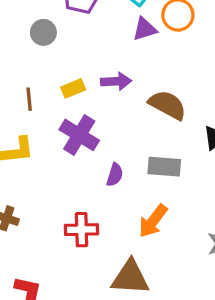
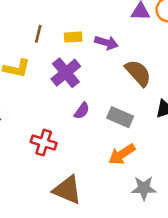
orange arrow: (153, 221) -> (122, 154), moved

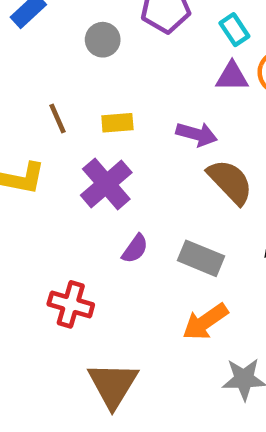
brown line: (38, 34) -> (57, 118), turned -36
purple arrow: (106, 43) -> (197, 134), moved
brown triangle: (67, 190) -> (113, 385), turned 40

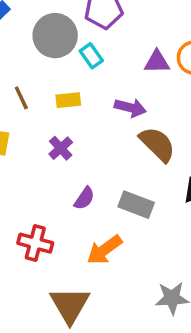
cyan rectangle: (234, 30) -> (91, 56), moved
gray circle: (103, 40) -> (55, 36), size x1.6
purple cross: (106, 184) -> (61, 148), size x0.6
orange arrow: (205, 322) -> (104, 250), moved

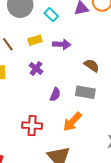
cyan rectangle: (91, 56) -> (51, 15), moved
purple arrow: (130, 108) -> (62, 44), moved
brown semicircle: (157, 144) -> (92, 65), moved, size x0.7

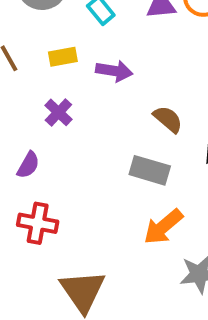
purple semicircle: (55, 94) -> (28, 165), moved
orange arrow: (72, 122) -> (163, 227), moved

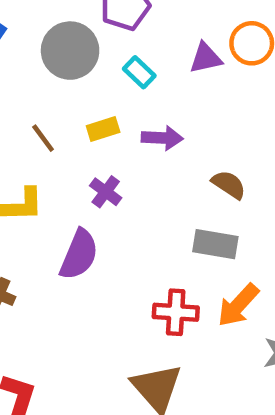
purple semicircle: (28, 165) -> (79, 255), size x1.6
red cross: (38, 223) -> (176, 312), moved

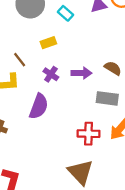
brown line: (43, 138) -> (20, 60), moved
purple arrow: (162, 138) -> (81, 73), moved

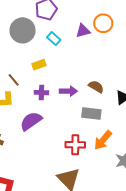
purple cross: (51, 74) -> (41, 93), turned -32
purple semicircle: (39, 106) -> (31, 121), turned -145

